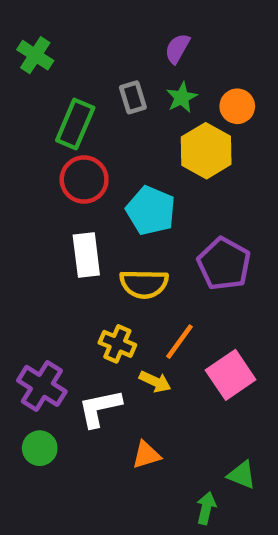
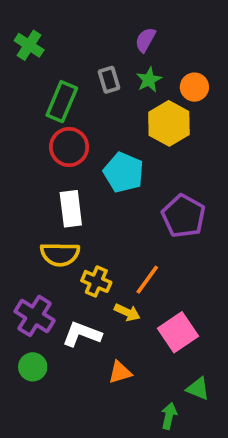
yellow semicircle: (144, 284) -> (60, 254), moved
pink square: (231, 375) -> (178, 332), moved
white L-shape: (100, 408) -> (82, 334), turned 33

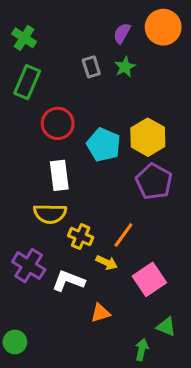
orange circle: (194, 87) -> (163, 27), moved, size x1.5
green rectangle: (62, 102) -> (27, 82), moved
yellow hexagon: (169, 123) -> (148, 137), moved
green circle: (33, 367) -> (15, 342), moved

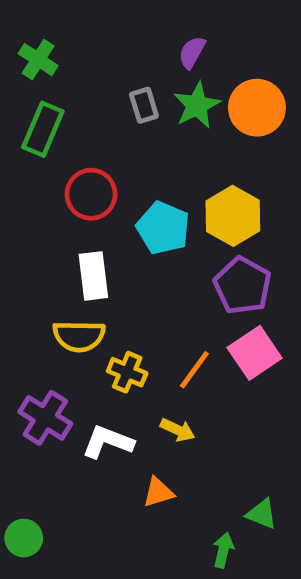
orange circle: (163, 27) -> (257, 108), moved
green star: (125, 67) -> (197, 105), size x1.4
yellow arrow: (107, 263) -> (178, 430), moved
pink square: (149, 279) -> (255, 353), moved

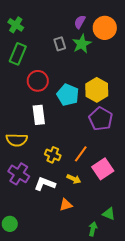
orange circle: (257, 108) -> (105, 28), moved
yellow semicircle: (79, 336) -> (17, 140), moved
pink square: (255, 353) -> (103, 169), moved

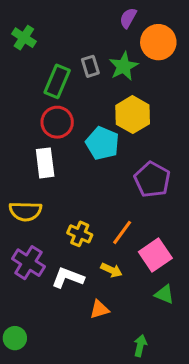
purple semicircle: (80, 22) -> (128, 18), moved
green rectangle: (18, 54) -> (57, 81), moved
yellow hexagon: (97, 90) -> (133, 115), moved
white rectangle: (39, 115) -> (45, 163), moved
green triangle: (109, 214) -> (164, 294), moved

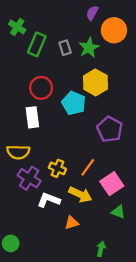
green rectangle: (57, 81) -> (37, 44), moved
purple cross: (28, 263) -> (29, 178), moved
yellow arrow: (112, 270) -> (80, 194), size x1.5

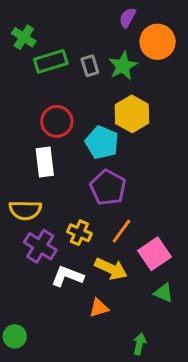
green rectangle: (37, 44) -> (51, 61), turned 50
purple pentagon: (110, 129) -> (108, 188), moved

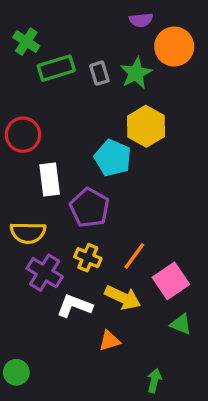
purple semicircle: (127, 18) -> (141, 20), turned -125
red circle: (57, 121) -> (23, 135), moved
purple pentagon: (108, 188) -> (89, 208), moved

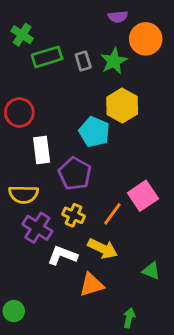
pink square: (171, 281) -> (143, 196), moved
orange triangle: (109, 341) -> (92, 285), size x1.4

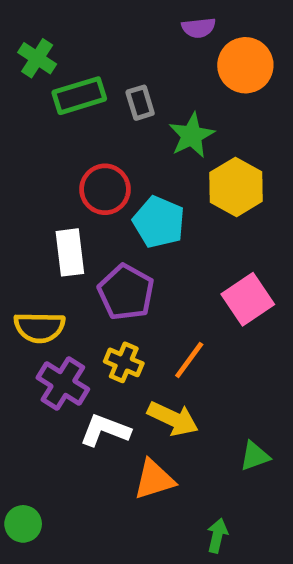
green star: (114, 61) -> (192, 135), moved
yellow hexagon: (122, 106) -> (236, 187), moved
red circle: (19, 112) -> (105, 189), moved
pink square: (143, 196) -> (248, 299), moved
green triangle: (151, 271) -> (255, 456), turned -42

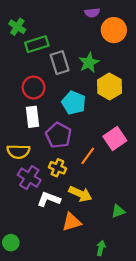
gray rectangle: (140, 103) -> (60, 63), moved, size x1.5
red circle: (105, 189) -> (34, 88), moved
orange line: (189, 360) -> (88, 156), moved

